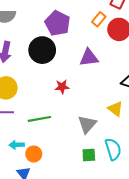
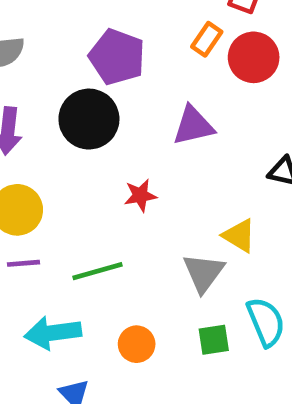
yellow triangle: (115, 109) -> (239, 236), moved
cyan arrow: (17, 145) -> (53, 333), size x1.6
orange circle: (34, 154) -> (137, 344), moved

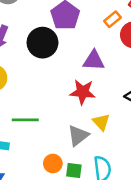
red star: (140, 195) -> (83, 92), moved, size x1.5
orange circle: (137, 344) -> (53, 163), moved

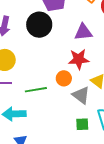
gray triangle: (78, 136) -> (81, 95), turned -36
orange circle: (53, 163) -> (64, 78), moved

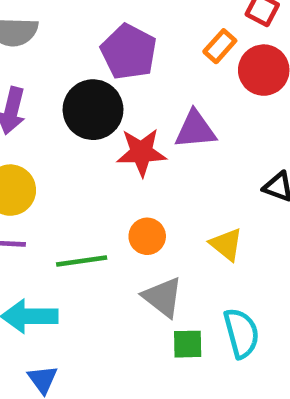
red star: (79, 59) -> (141, 152), moved
gray triangle: (81, 95) -> (163, 297), moved

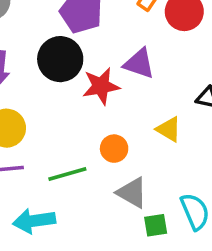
purple triangle: (195, 130) -> (139, 64), turned 32
yellow triangle: (226, 244) -> (169, 129), moved

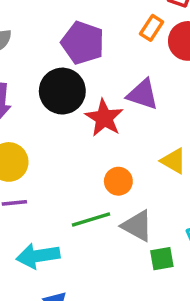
red star: (101, 86) -> (104, 118), turned -30
green line: (67, 174) -> (91, 219), moved

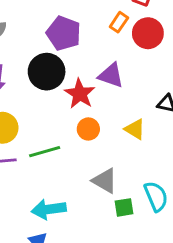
orange circle: (118, 181) -> (88, 129), moved
green line: (91, 219) -> (45, 152), moved
cyan arrow: (38, 256) -> (49, 209), moved

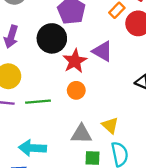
yellow triangle: (135, 129) -> (110, 125), moved
gray triangle: (105, 181) -> (81, 134), turned -40

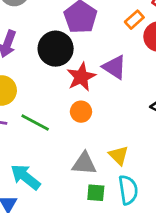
green line: (38, 102) -> (35, 123), turned 30
cyan arrow: (32, 148) -> (25, 177), turned 32

